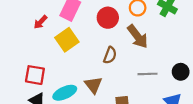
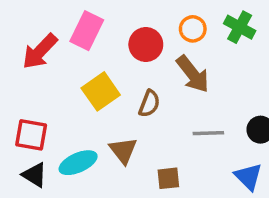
red arrow: (40, 22) -> (40, 51), size x1.6
yellow square: (67, 40) -> (101, 91), moved

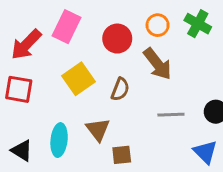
red square: (31, 135) -> (19, 89), moved
cyan ellipse: (78, 163) -> (59, 140), turned -60
brown square: (168, 178) -> (122, 155), moved

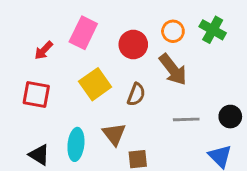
red arrow: (26, 45) -> (44, 50), size x0.6

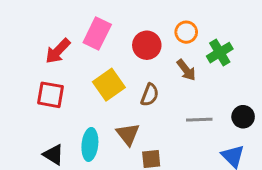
green cross: (213, 30) -> (220, 53), moved, turned 30
red arrow: (44, 50) -> (58, 51), size x1.4
brown arrow: (173, 69) -> (186, 70), size x0.7

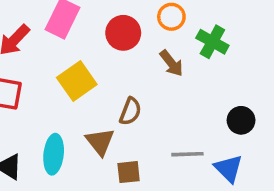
green cross: (220, 53) -> (212, 42), turned -30
brown semicircle: (150, 95) -> (130, 111), moved
gray line: (199, 120) -> (187, 154), moved

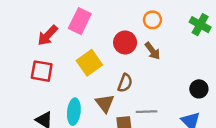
red circle: (123, 33) -> (125, 42), moved
green cross: (212, 42) -> (200, 25), moved
gray line: (187, 154) -> (147, 112), moved

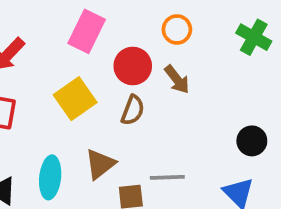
pink rectangle: (80, 21) -> (87, 31), moved
brown semicircle: (125, 83) -> (133, 110), moved
brown triangle: (105, 103) -> (100, 164), turned 30

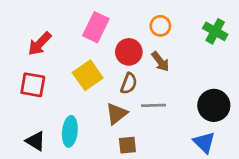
black circle: (252, 141) -> (214, 105), size x1.5
brown triangle: (100, 164) -> (116, 114), moved
gray line: (167, 177) -> (153, 105), moved

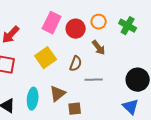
green cross: (215, 31) -> (128, 26), moved
red circle: (129, 52) -> (76, 29), moved
brown triangle: (116, 114) -> (58, 94), moved

